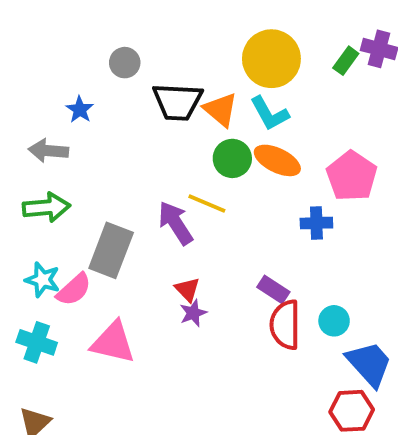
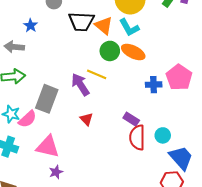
pink pentagon: (352, 176) -> (179, 77), moved
purple star: (193, 313) -> (56, 172), moved

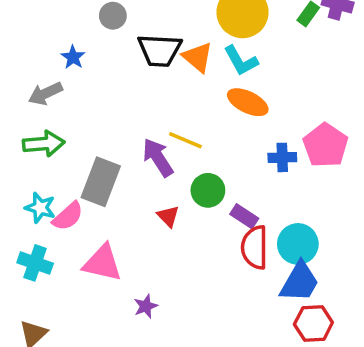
gray arrow: (14, 47) -> (45, 94), turned -30
green circle: (110, 51) -> (208, 190), moved
cyan circle: (163, 135) -> (298, 244), size x1.5
blue trapezoid: (181, 158) -> (300, 282), moved, turned 72
purple star: (56, 172) -> (146, 306), moved

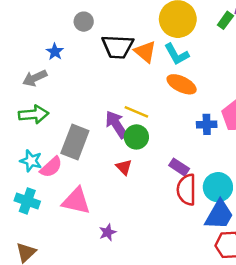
green circle: (208, 190) -> (136, 137), moved

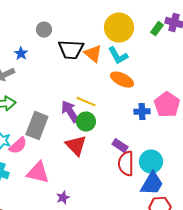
red triangle: (124, 167) -> (76, 146), size x1.6

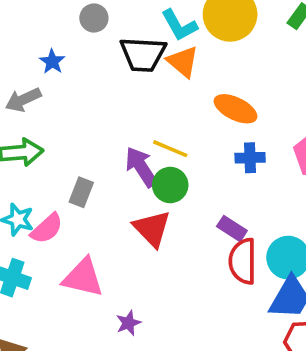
cyan L-shape: (118, 56) -> (179, 25), moved
blue cross: (142, 112) -> (250, 158), moved
gray rectangle: (37, 126) -> (81, 192), size x0.6

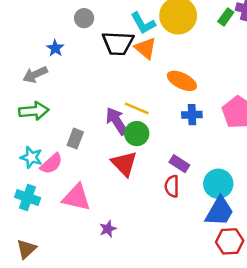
red semicircle: (243, 261) -> (172, 186), moved, size x0.7

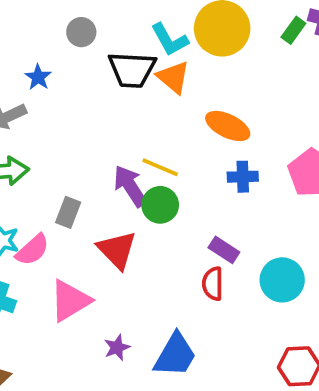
red triangle: (124, 164) -> (117, 250), moved
pink triangle: (77, 198) -> (70, 301), turned -44
blue trapezoid: (220, 211) -> (175, 355), moved

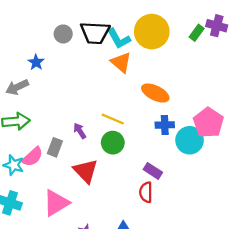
black trapezoid: (132, 70) -> (95, 33), moved
purple arrow: (130, 186) -> (80, 131), moved, size x0.6
pink semicircle: (32, 250) -> (32, 157), moved
cyan circle: (282, 280) -> (190, 140), moved

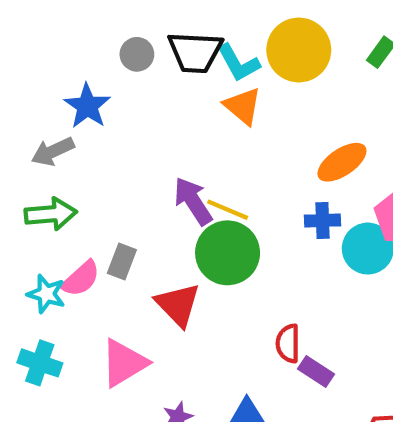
blue star: (36, 62) -> (87, 106), size x1.5
orange ellipse: (155, 93) -> (342, 162), moved, turned -60
purple arrow: (80, 131) -> (193, 201), moved, size x1.6
green circle: (113, 143) -> (228, 253), size x1.5
purple rectangle: (153, 171) -> (316, 372), moved

